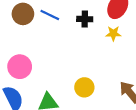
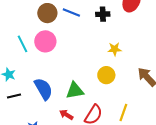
yellow star: (113, 33) -> (115, 49), moved
pink circle: (20, 67) -> (45, 41), moved

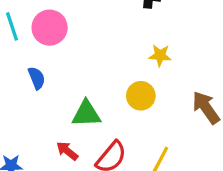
blue semicircle: (43, 89) -> (37, 78), moved, size x0.6

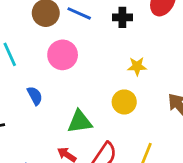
pink circle: (50, 28) -> (63, 55), moved

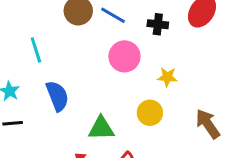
pink circle: (63, 55) -> (124, 56), moved
blue semicircle: (35, 96) -> (57, 96), size x1.5

